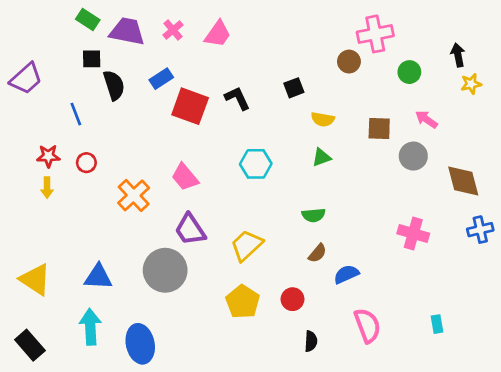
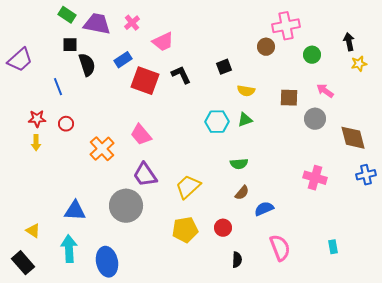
pink trapezoid: (218, 34) -> (163, 42), moved, turned 30
cyan hexagon: (256, 164) -> (217, 122), moved
yellow triangle: (35, 279) -> (33, 231), moved, size x0.6
yellow pentagon: (243, 302) -> (185, 230), turned 30

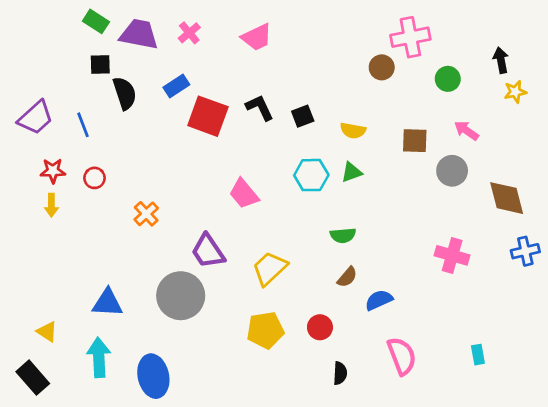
pink trapezoid: (163, 42) -> (257, 37), moved
purple trapezoid: (20, 60) -> (36, 118), moved
black square: (224, 67) -> (303, 116), moved
pink trapezoid: (141, 135) -> (244, 194), moved
orange cross: (102, 149) -> (146, 214), size x0.7

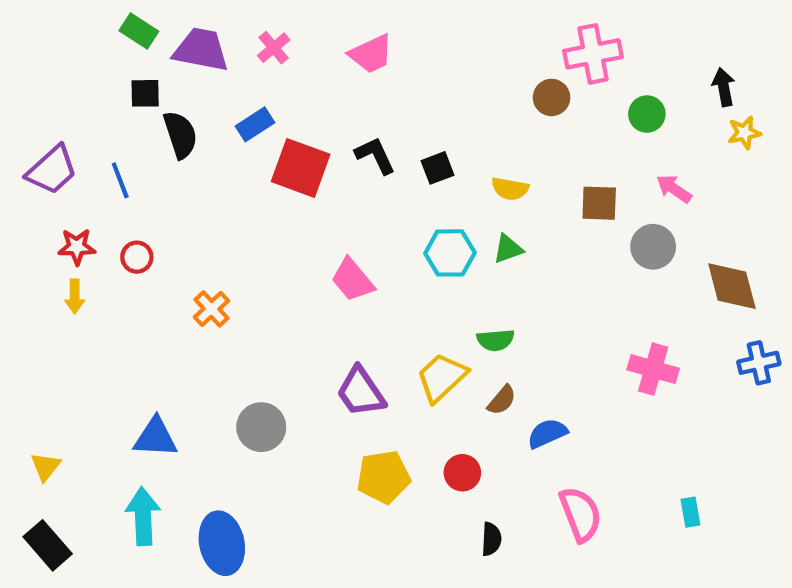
purple trapezoid: (208, 251) -> (361, 392), moved
yellow trapezoid: (270, 268) -> (442, 377), moved
gray circle: (181, 296) -> (261, 427), size x0.7
yellow triangle: (47, 332) -> (46, 467), moved, turned 35

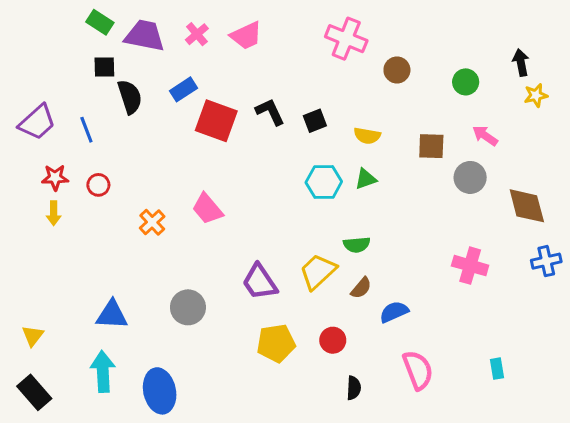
pink trapezoid: (371, 54) -> (246, 36), moved
pink cross: (593, 54) -> (346, 39), moved, turned 33
pink trapezoid: (352, 280) -> (207, 209), moved

